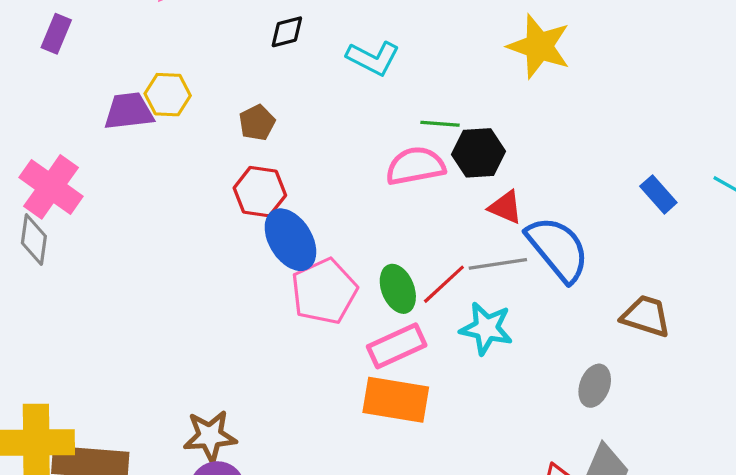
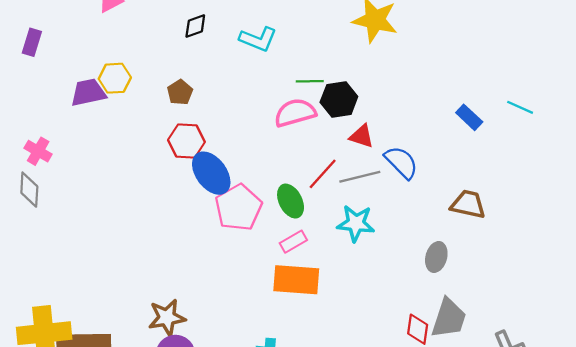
pink cross: (51, 187) -> (38, 151), size x0.6
blue semicircle: (558, 249) -> (401, 162), size x0.7
red line: (444, 284) -> (323, 174), moved
pink rectangle: (397, 346) -> (293, 242), size x0.7

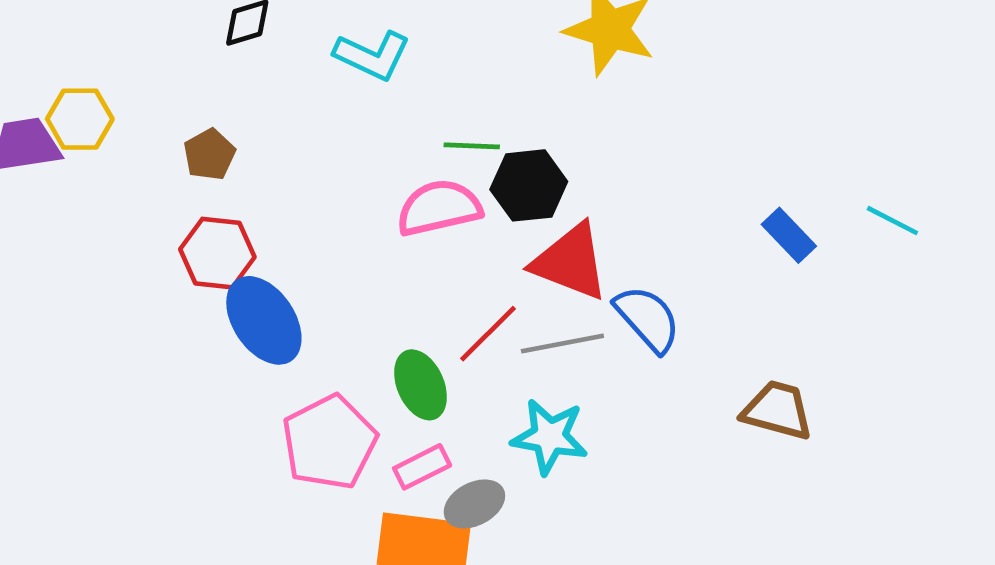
red triangle: (362, 136) -> (570, 262), size x1.6
pink pentagon: (238, 208) -> (329, 442), moved
gray ellipse: (436, 257) -> (474, 504), moved, turned 44

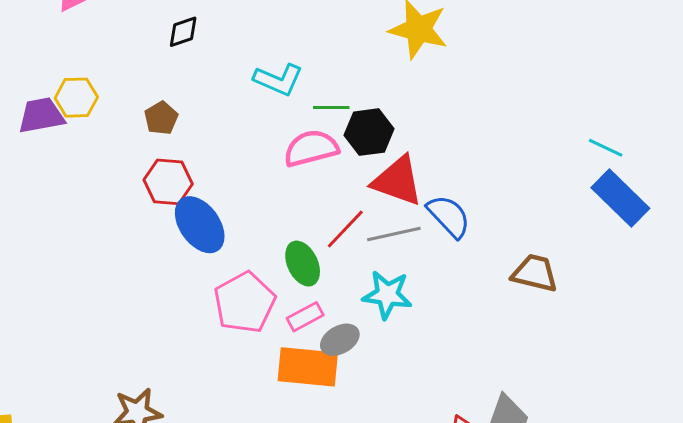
cyan L-shape: (372, 55) -> (278, 80), moved
blue rectangle: (789, 235) -> (620, 198), moved, size x1.6

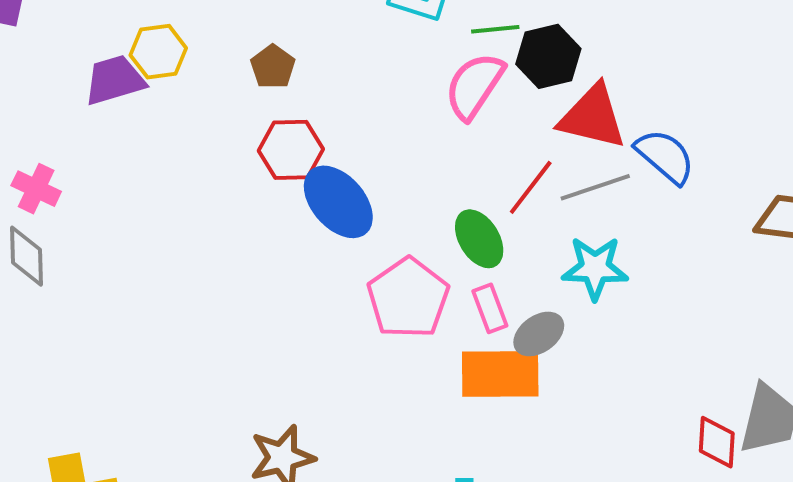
pink semicircle: (311, 148) -> (474, 86), turned -36
pink rectangle: (305, 317) -> (490, 308), turned -76

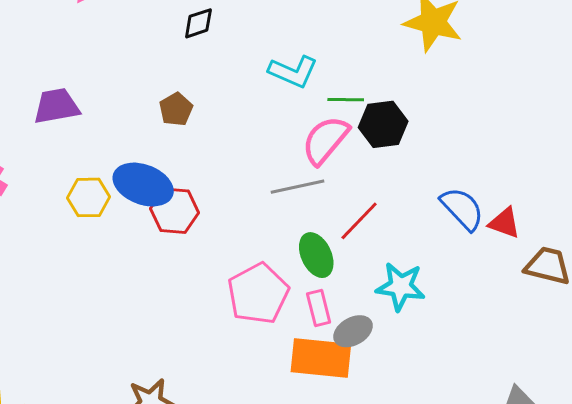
yellow hexagon: (158, 52) -> (88, 197), moved
red triangle: (593, 117) -> (504, 223), moved, size x0.6
red hexagon: (291, 150) -> (175, 211), moved
gray line: (595, 187) -> (298, 187), moved
blue ellipse: (338, 202) -> (143, 185), moved, turned -34

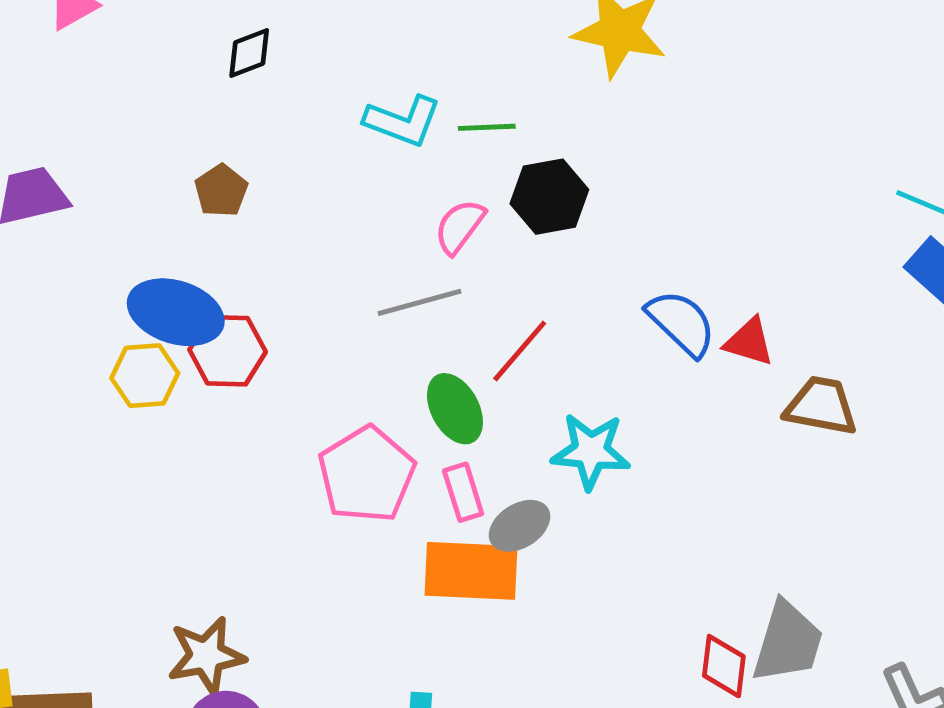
green line: (346, 100) -> (487, 127), moved
pink semicircle: (325, 140) -> (460, 227), size x0.7
yellow hexagon: (88, 197) -> (145, 376), moved

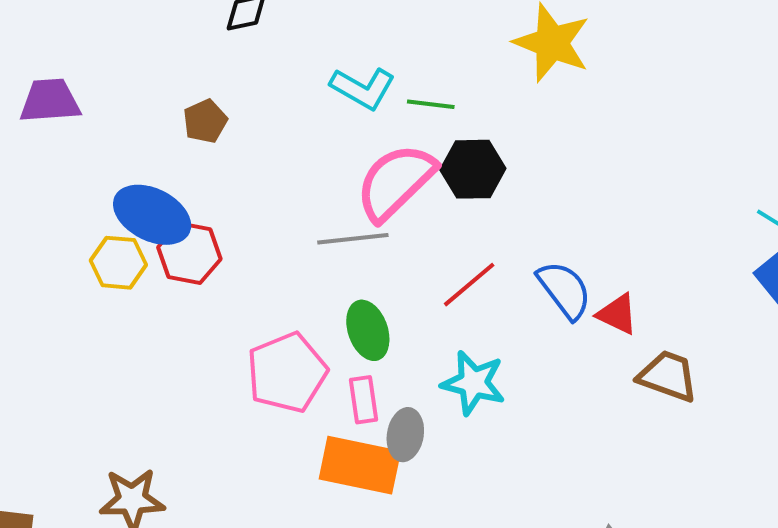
pink semicircle: (460, 227) -> (396, 182), size x1.8
red line: (520, 351) -> (469, 285), moved
gray ellipse: (520, 526) -> (405, 435), turned -57

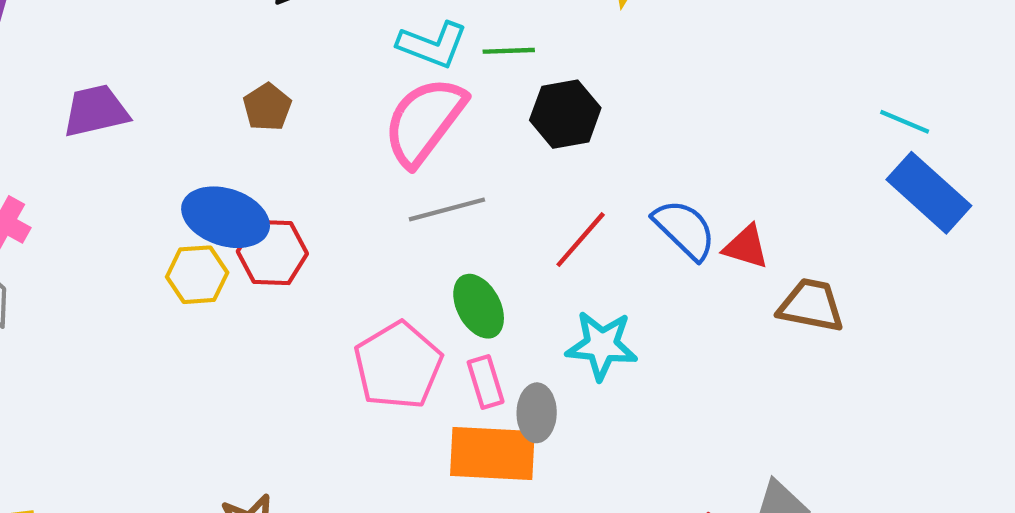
pink semicircle: (396, 182) -> (424, 121), moved

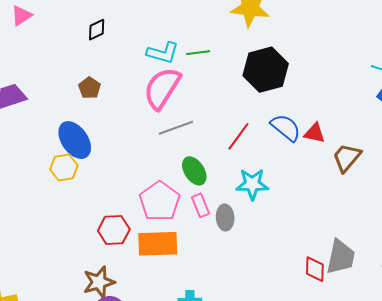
black hexagon: (565, 114) -> (266, 70), moved, size x1.4
blue ellipse: (226, 217) -> (75, 140), turned 42
red hexagon: (272, 253) -> (114, 230), moved
brown trapezoid: (811, 305) -> (347, 157), turned -56
orange rectangle: (492, 453) -> (158, 244), moved

